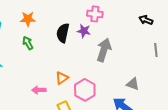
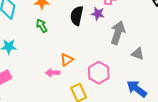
orange triangle: (62, 78) -> (67, 60), moved
gray triangle: (133, 84) -> (138, 54), moved

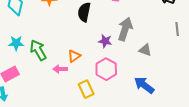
purple star: (98, 14) -> (105, 41), moved
green arrow: (42, 26) -> (38, 50), moved, size x1.5

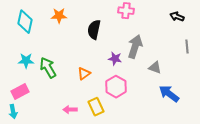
pink arrow: (60, 69) -> (70, 110), moved
blue arrow: (144, 85) -> (169, 94), moved

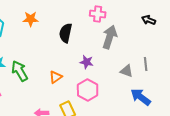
gray arrow: (135, 47) -> (110, 37), moved
gray line: (187, 47) -> (146, 64), moved

